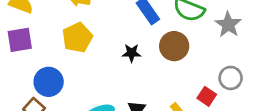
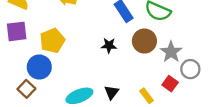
gray star: (228, 25) -> (171, 52), moved
yellow pentagon: (77, 38) -> (52, 41), moved

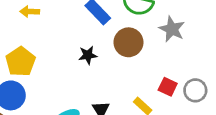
gray star: (171, 52) -> (172, 29), moved
gray circle: (190, 69) -> (195, 90), moved

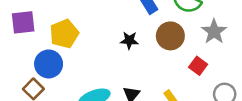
red square: (168, 87) -> (198, 66), moved

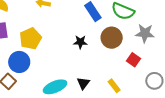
gray star: (214, 32) -> (145, 33), turned -30

